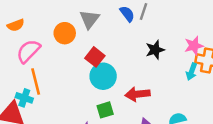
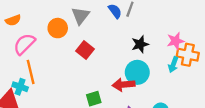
cyan circle: (103, 76) -> (137, 72), moved

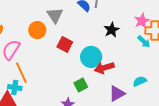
cyan arrow: (173, 65) -> (144, 42), turned -56
cyan circle: (137, 72) -> (91, 57), moved

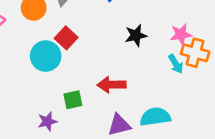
cyan circle: (91, 57) -> (46, 56), moved
cyan semicircle: (140, 81) -> (155, 117), size x1.5

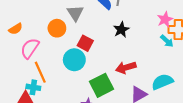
black star: (136, 35) -> (121, 30), moved
green square: (73, 100) -> (102, 85), size x1.6

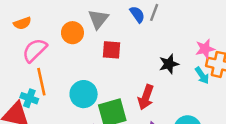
black star: (121, 30) -> (169, 64), moved
red square: (85, 43) -> (112, 50), moved, turned -35
cyan circle: (74, 60) -> (84, 94), moved
red arrow: (126, 68) -> (146, 97), turned -66

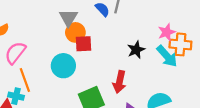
orange circle: (72, 33) -> (75, 32), moved
cyan arrow: (202, 75) -> (167, 56), size x1.5
cyan circle: (84, 94) -> (63, 66), moved

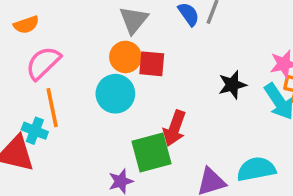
orange circle: (75, 32) -> (125, 57), moved
red arrow: (119, 82) -> (174, 128), moved

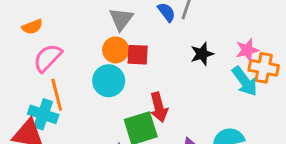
black star: (232, 85) -> (202, 54), moved
red arrow: (174, 128) -> (159, 107), turned -32
cyan cross: (35, 131) -> (43, 114), size x1.4

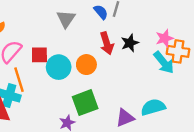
orange circle: (116, 50) -> (86, 65), moved
red square: (138, 55) -> (39, 55), moved
red arrow: (159, 107) -> (107, 43), moved

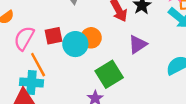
orange circle: (86, 65) -> (91, 38), moved
purple triangle: (125, 118) -> (138, 44), moved

